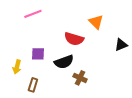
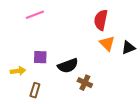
orange triangle: (96, 22) -> (107, 43), moved
red semicircle: (74, 39) -> (101, 20), moved, turned 84
yellow arrow: (17, 67) -> (18, 71), turned -112

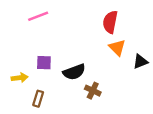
black triangle: (128, 48) -> (140, 61), moved

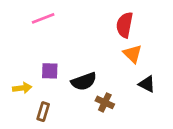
black triangle: (140, 61) -> (147, 84), moved, turned 49

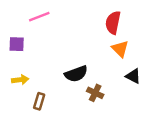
purple square: (50, 71) -> (17, 44), moved

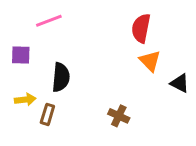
black semicircle: (76, 74) -> (61, 77), moved, turned -65
black triangle: (133, 76) -> (180, 83), moved
brown rectangle: (39, 101) -> (47, 114), moved

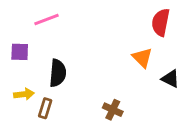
red semicircle: (141, 28) -> (161, 22), moved

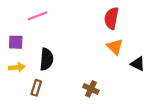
red semicircle: (161, 22) -> (111, 18), moved
yellow arrow: (24, 94) -> (17, 67), moved

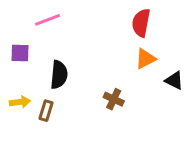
orange triangle: (115, 47) -> (145, 59), turned 48
yellow arrow: (17, 67) -> (20, 102), moved
brown cross: (91, 89) -> (114, 99), moved

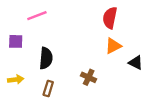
brown rectangle: (46, 111) -> (48, 89), moved

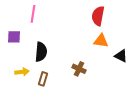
pink line: (37, 16) -> (33, 14), turned -60
orange triangle: (113, 46) -> (101, 41), turned 35
yellow arrow: (16, 80) -> (22, 72), moved

